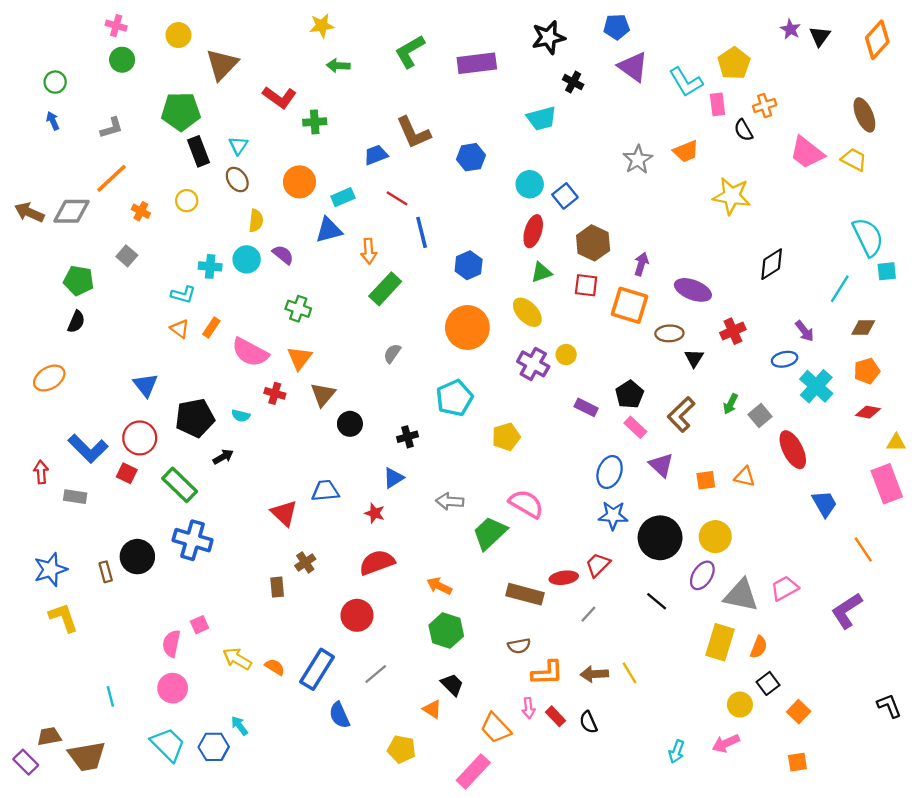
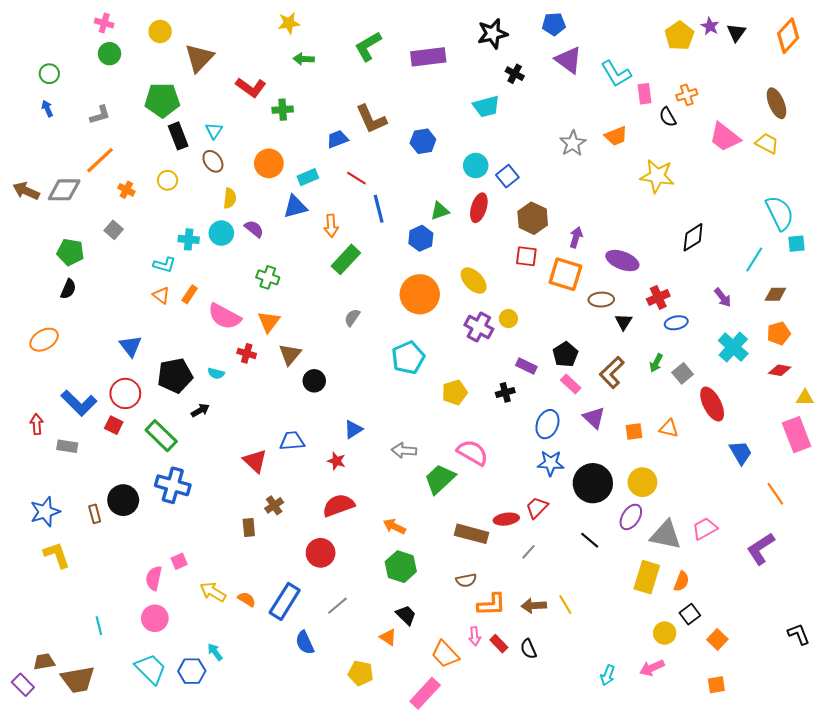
yellow pentagon: (734, 63) -> (679, 36), moved
green triangle: (541, 272) -> (440, 211), moved
blue ellipse: (785, 359) -> (676, 323), moved
black cross: (408, 437) -> (505, 392), moved

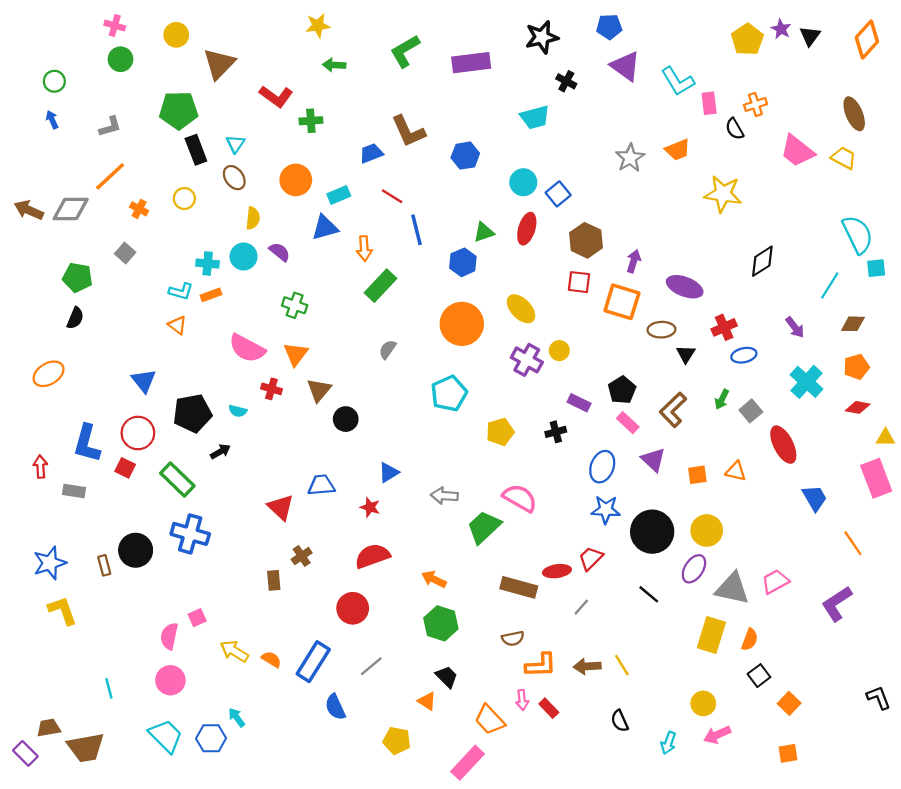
orange rectangle: (190, 294) -> (211, 295), moved, turned 36
blue L-shape: (79, 403) -> (87, 443), turned 60
yellow circle: (665, 633) -> (703, 703), moved
black semicircle: (528, 649) -> (620, 721), moved

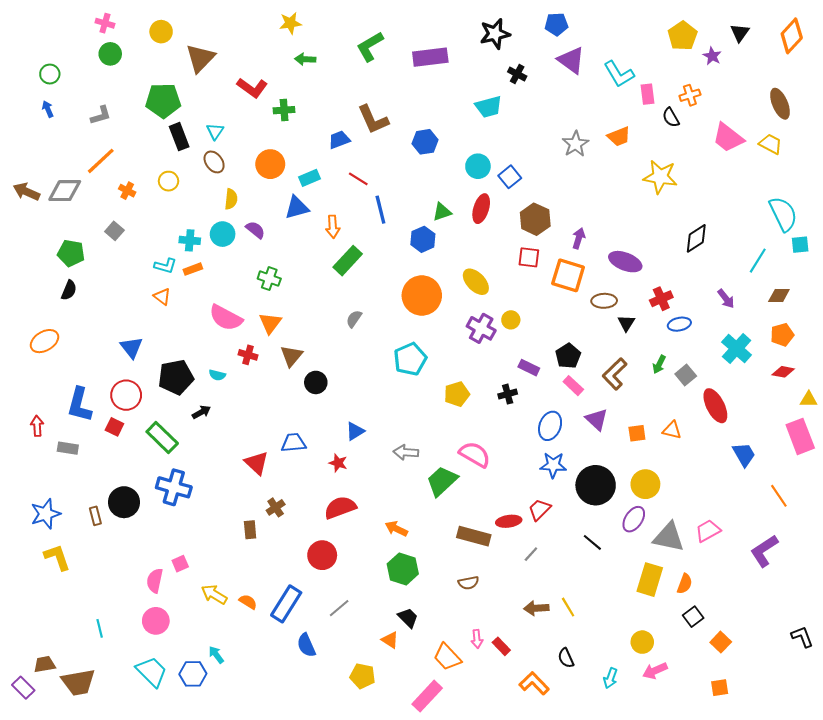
purple star: (781, 29) -> (712, 56), moved
orange L-shape: (541, 665) -> (534, 683), moved, turned -132

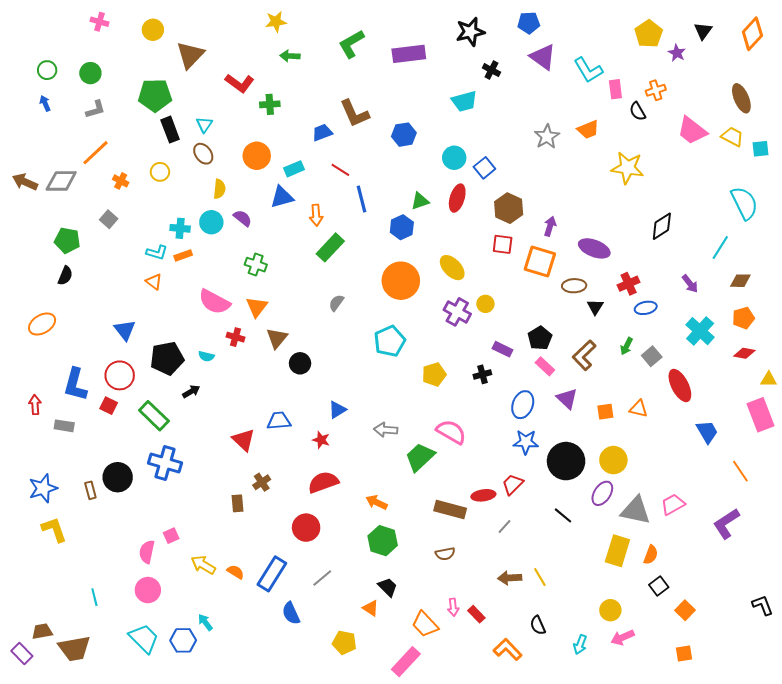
green circle: (110, 54) -> (90, 73), moved
cyan square: (800, 245) -> (761, 149), moved

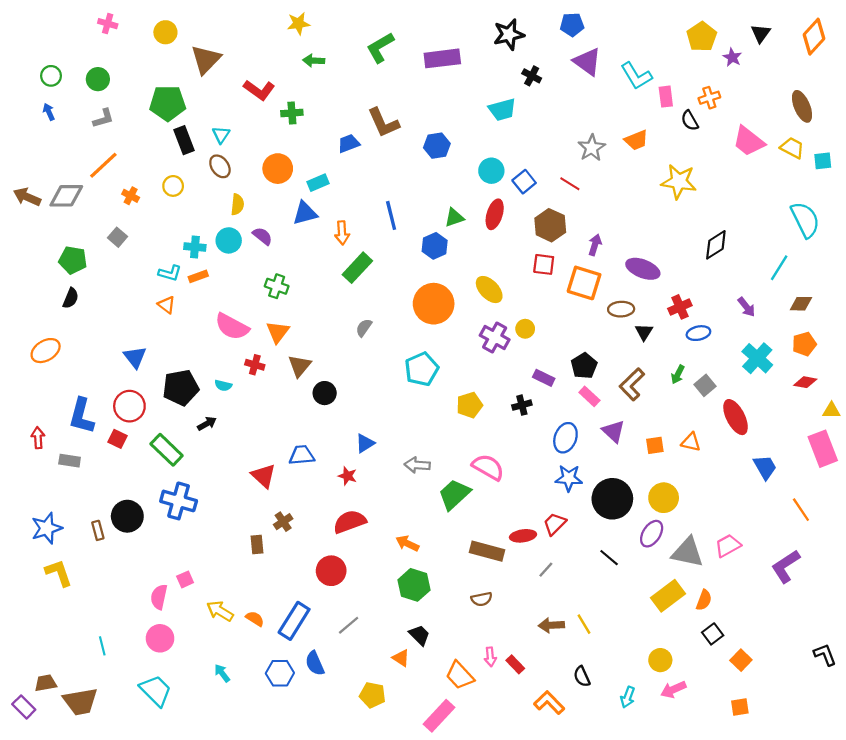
red line: (340, 170) -> (570, 184), moved
yellow rectangle: (617, 551) -> (668, 596), turned 36
blue hexagon: (183, 640) -> (280, 673), moved

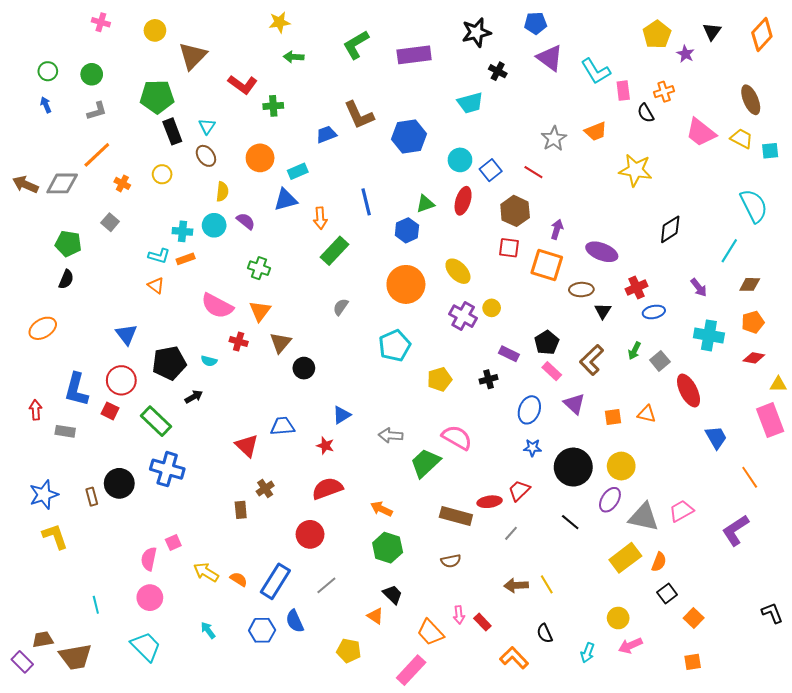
blue hexagon: (437, 146) -> (409, 136), size x1.4
cyan cross: (757, 358) -> (709, 335), turned -32
blue star: (569, 478) -> (532, 448), size x0.7

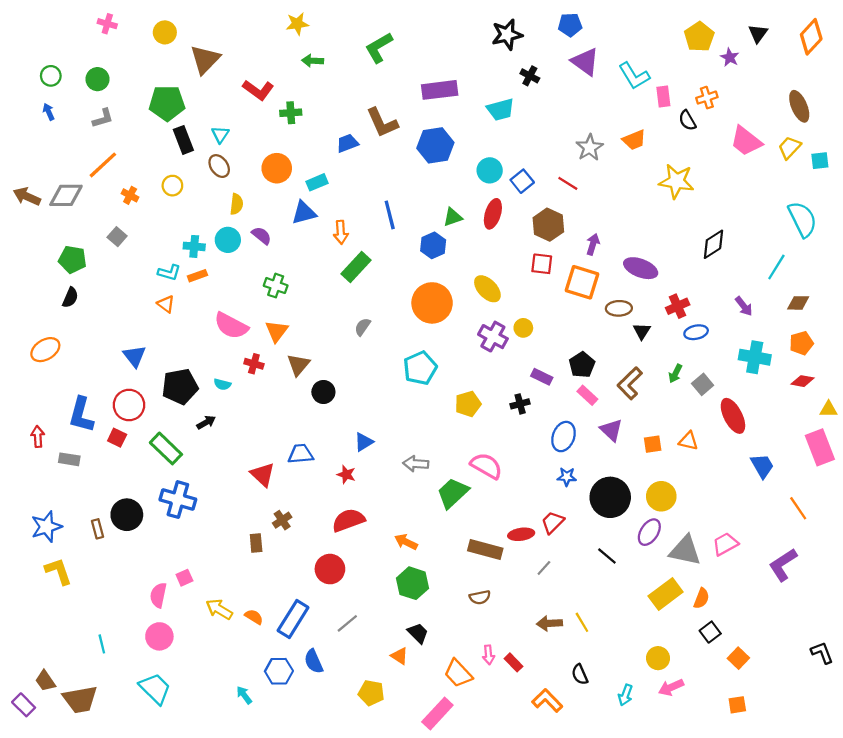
purple rectangle: (414, 55) -> (440, 90), moved
yellow trapezoid: (742, 139) -> (789, 148), turned -75
cyan arrow: (208, 630) -> (244, 695), moved
brown trapezoid: (43, 639) -> (45, 681), turned -115

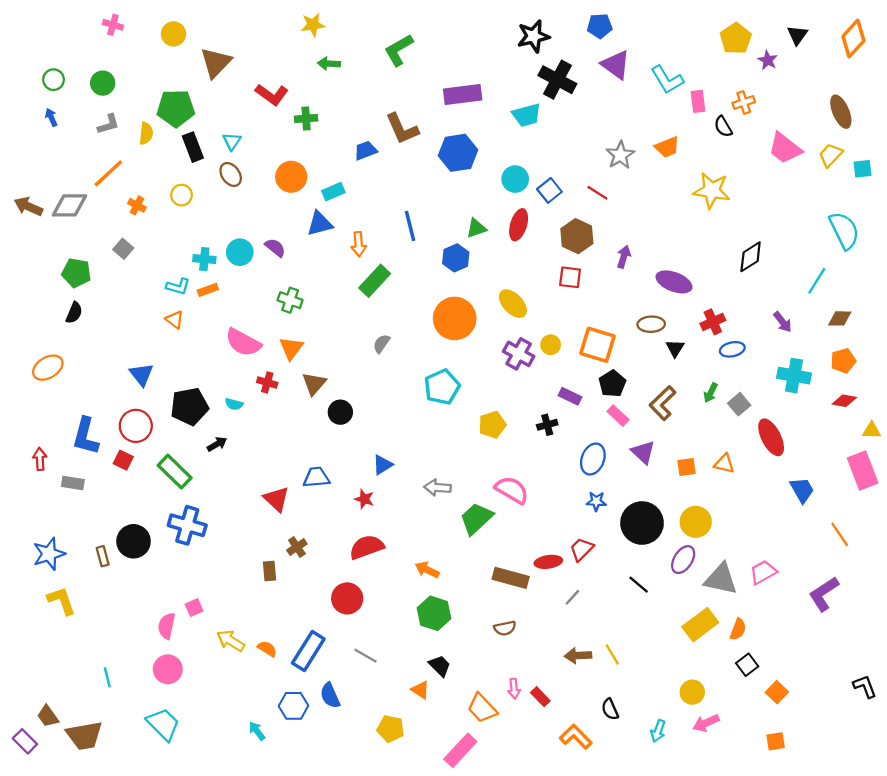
black cross: (530, 76) -> (557, 80), size x1.8
yellow semicircle: (237, 204) -> (146, 133), moved
orange square: (582, 282) -> (597, 345), moved
gray line: (347, 623) -> (365, 656), turned 70

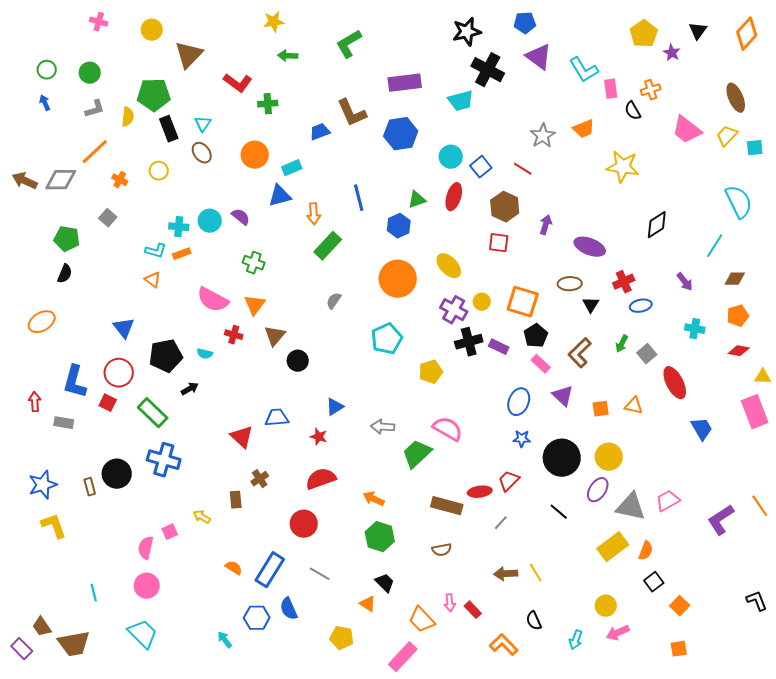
cyan cross: (794, 376) -> (695, 329), size x0.7
black cross: (547, 425) -> (469, 342), moved, size x1.5
orange line: (840, 534) -> (760, 506), moved
yellow arrow: (231, 641) -> (202, 517), moved, size x0.7

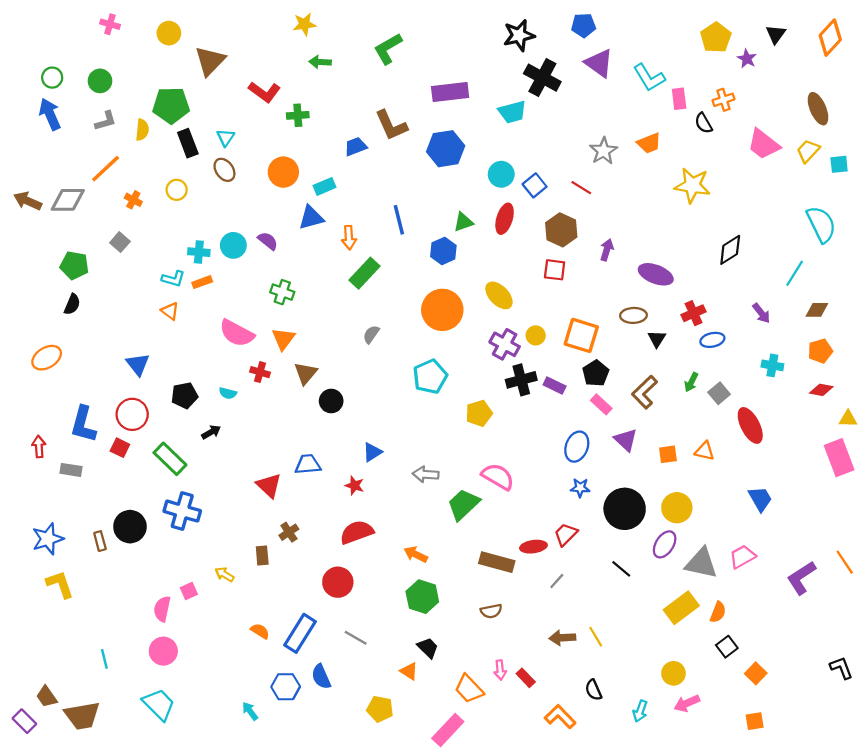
blue arrow: (45, 103) -> (50, 114), size x1.8
black pentagon: (166, 356) -> (184, 395), size x0.7
blue trapezoid: (702, 429) -> (760, 499), moved

